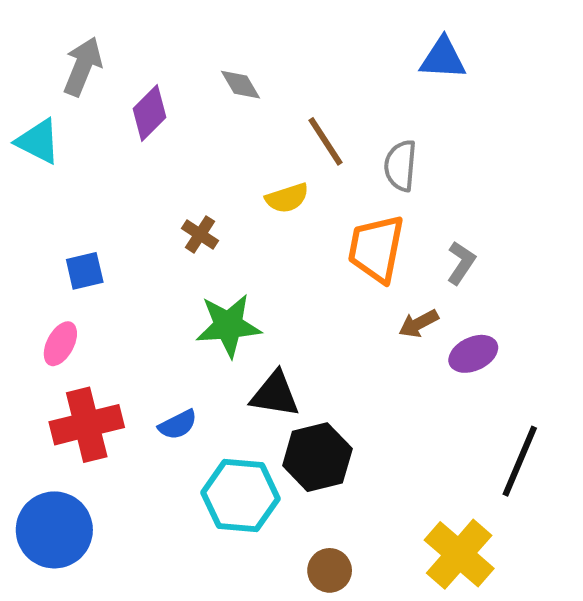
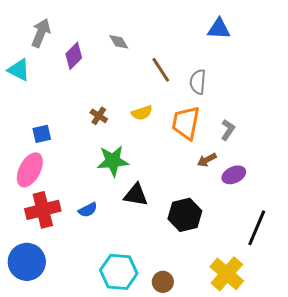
yellow semicircle: (287, 198) -> (142, 113), moved
pink ellipse: (60, 344) -> (30, 170), size x1.6
black hexagon: (317, 457) -> (185, 215), moved
cyan hexagon: (241, 496) -> (119, 272), moved

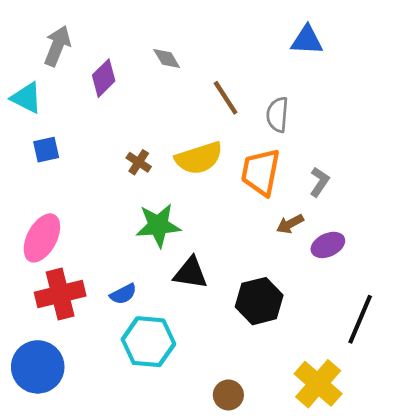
yellow semicircle: (142, 113) -> (199, 158), size x1.6
blue square: (42, 134) -> (46, 150), moved
cyan hexagon: (119, 272) -> (148, 342), moved

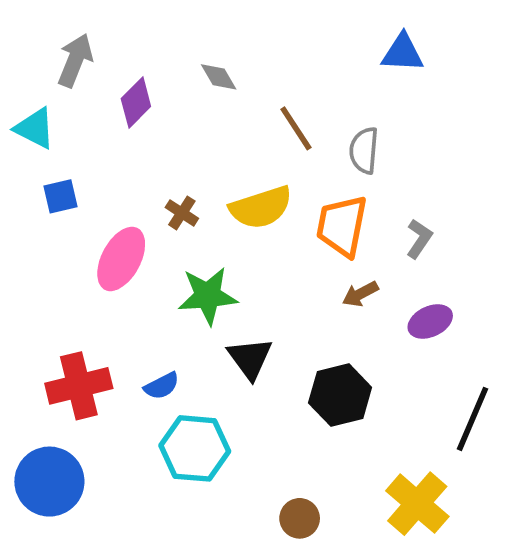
brown arrow: (290, 224) -> (360, 294), moved
pink ellipse: (42, 238) -> (121, 259), moved
black triangle: (191, 273) -> (250, 358), turned 45

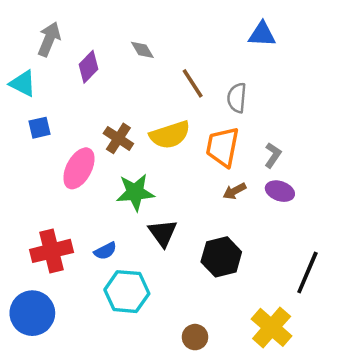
brown cross: (182, 213) -> (118, 138), size x1.4
purple ellipse: (430, 321) -> (280, 191), moved, turned 44

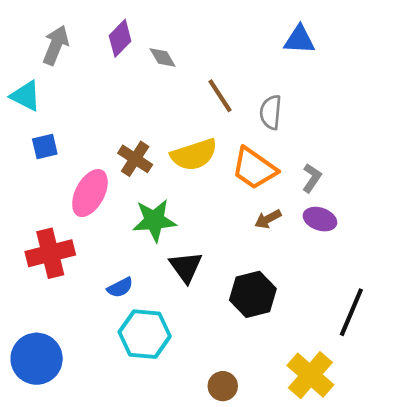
purple diamond: (89, 67) -> (120, 38), moved
orange trapezoid: (223, 147) -> (254, 168), turned -66
red cross: (51, 251) -> (50, 253), moved

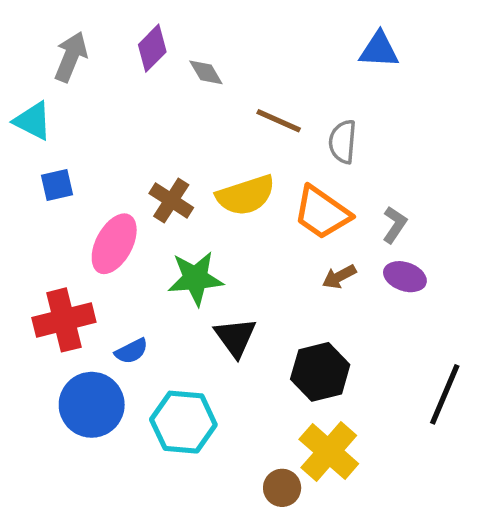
brown line: (220, 96) -> (279, 121), turned -33
blue semicircle: (120, 288) -> (131, 351), moved
blue circle: (37, 359) -> (92, 405), moved
yellow cross: (310, 375) -> (329, 452), moved

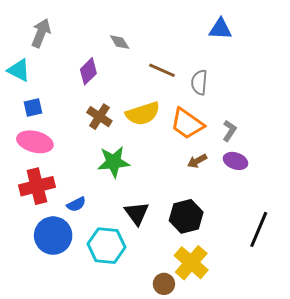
purple diamond: (152, 48) -> (88, 71), moved
pink ellipse: (114, 244) -> (35, 142), moved, turned 76
black triangle: (235, 337) -> (137, 213), moved

